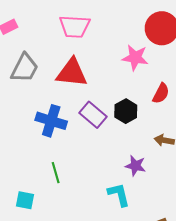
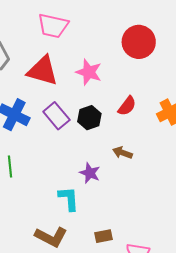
pink star: (135, 58) -> (89, 72), moved

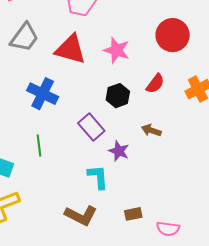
red circle: (139, 42) -> (173, 35), moved
purple rectangle: (56, 116) -> (91, 127), moved

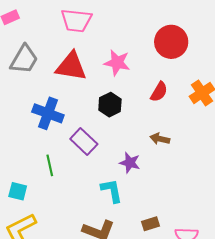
black hexagon: (118, 96) -> (110, 105), moved
purple rectangle: (91, 127) -> (84, 142), moved

